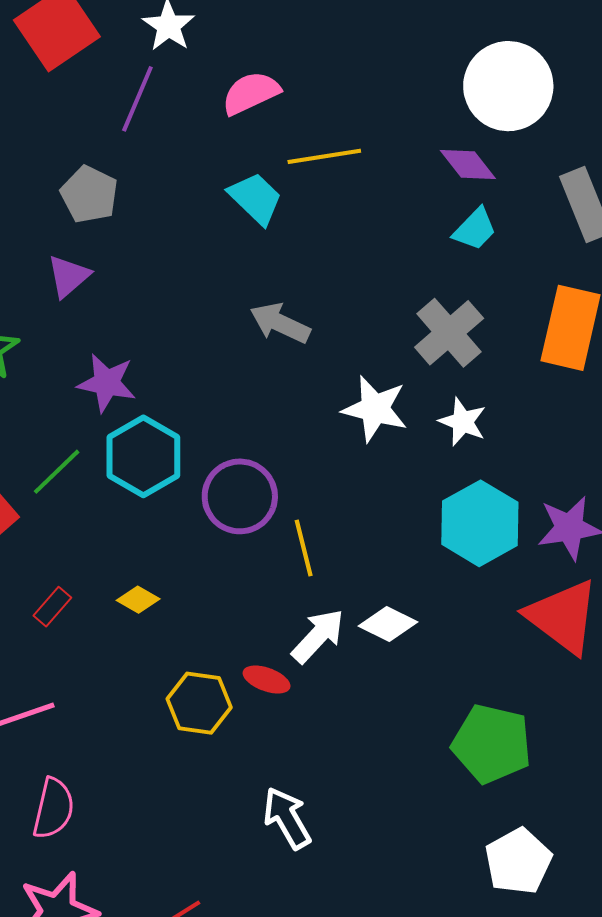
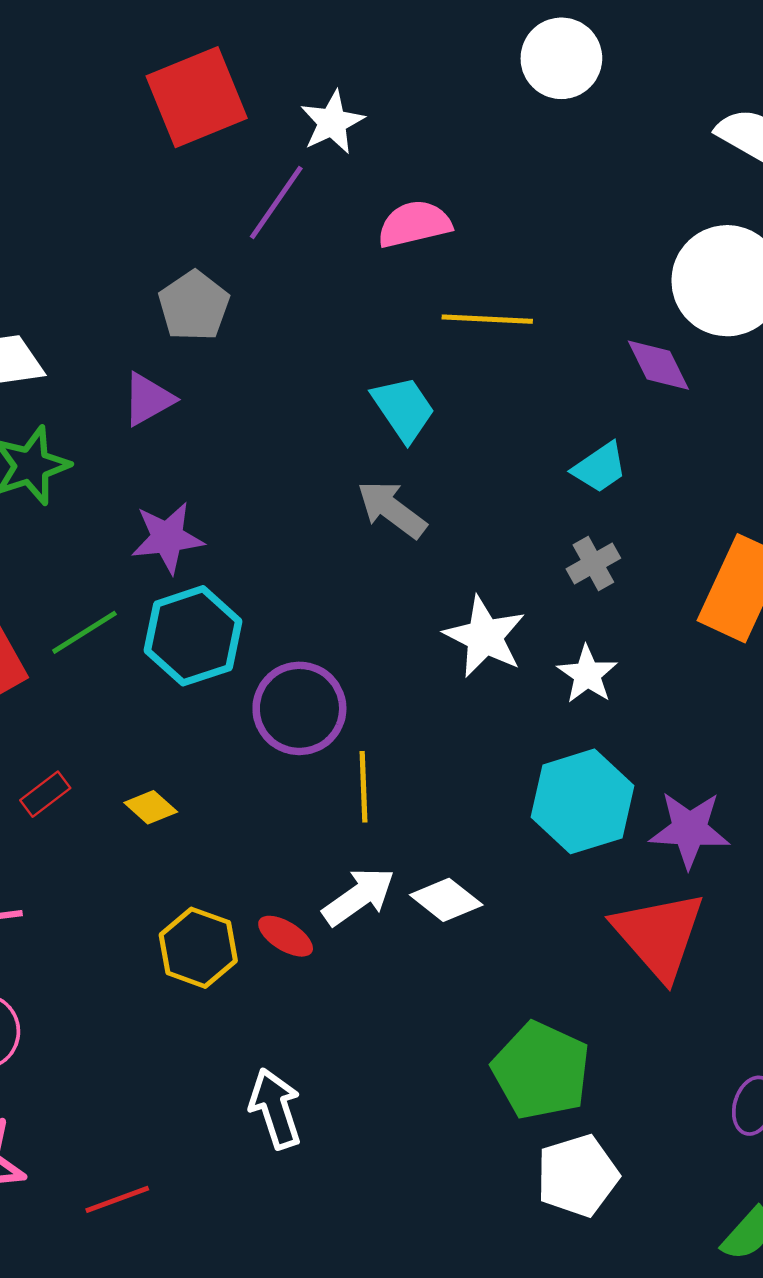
cyan trapezoid: (255, 198) -> (403, 409), moved
cyan trapezoid: (475, 229) -> (600, 468), moved
gray cross: (449, 333) -> (593, 564), size x0.6
purple star: (107, 383) -> (167, 538), turned -30
white pentagon: (518, 861) -> (577, 1176), moved

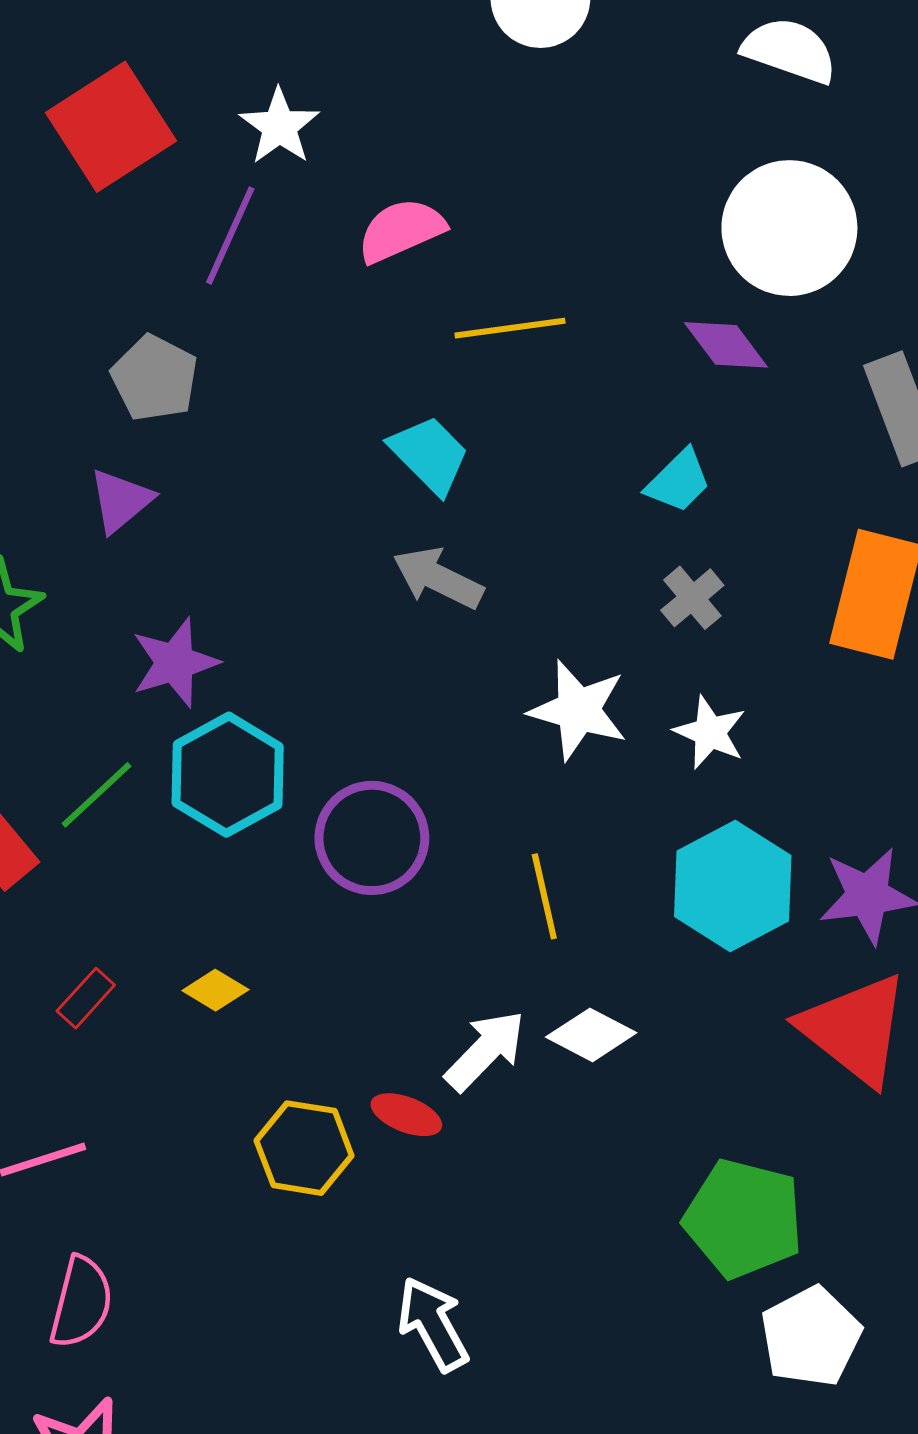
yellow line: (363, 787) -> (544, 896), moved

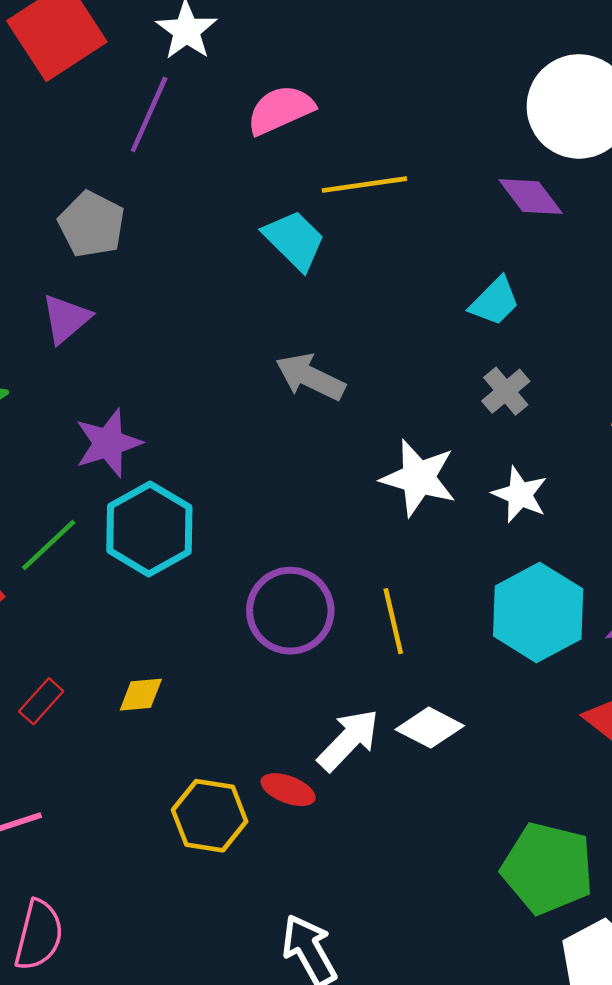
cyan trapezoid: (429, 455) -> (294, 240), moved
purple circle: (372, 838) -> (290, 611), moved
yellow diamond: (215, 990) -> (141, 695), turned -36

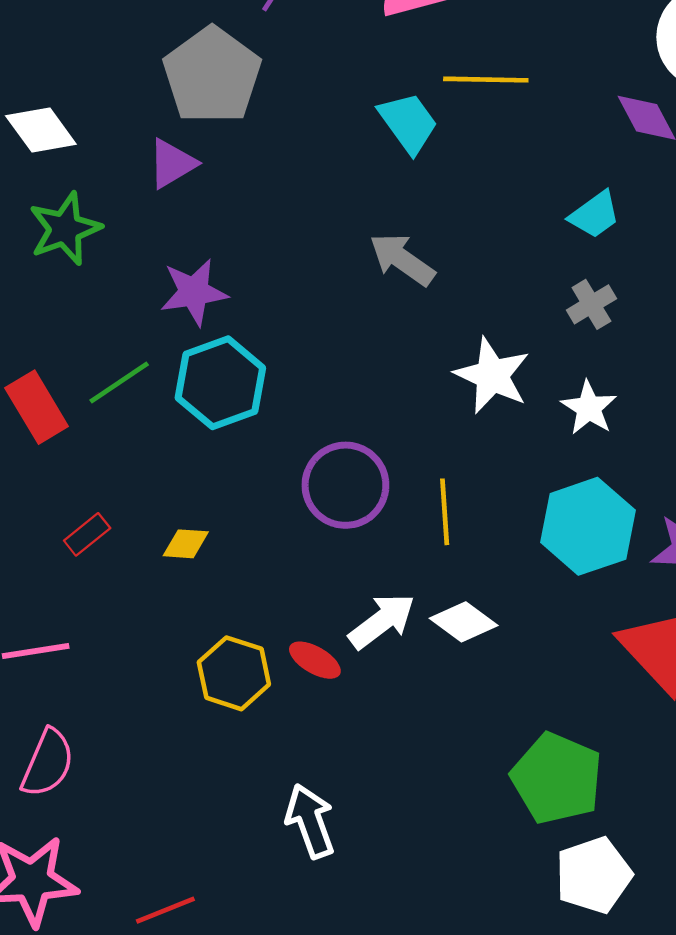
gray pentagon: (92, 224) -> (212, 75), size x1.5

